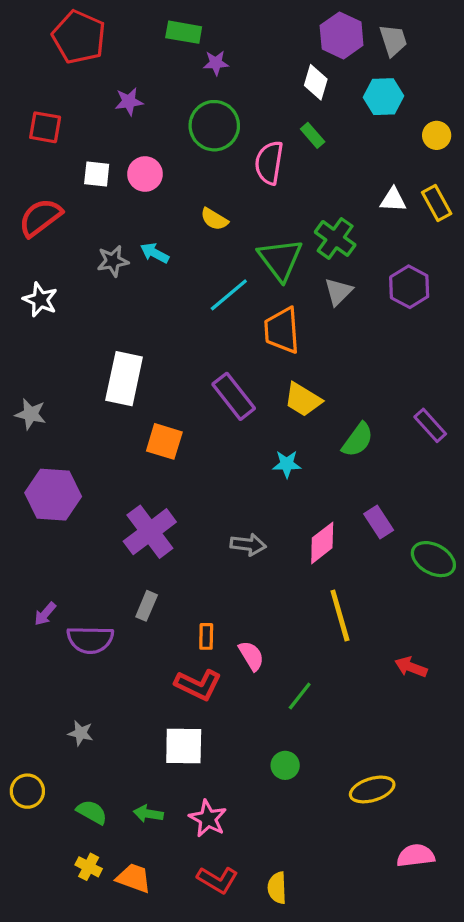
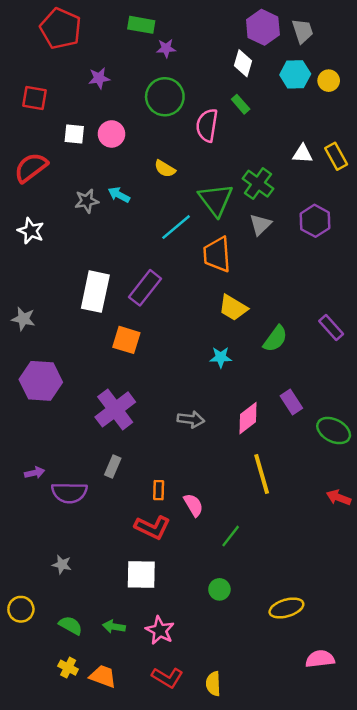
yellow circle: (437, 135) -> (329, 81), moved
purple rectangle: (234, 396) -> (145, 288), moved, turned 76
purple arrow: (45, 614) -> (35, 473), turned -144
red arrow: (411, 667) -> (339, 498), moved

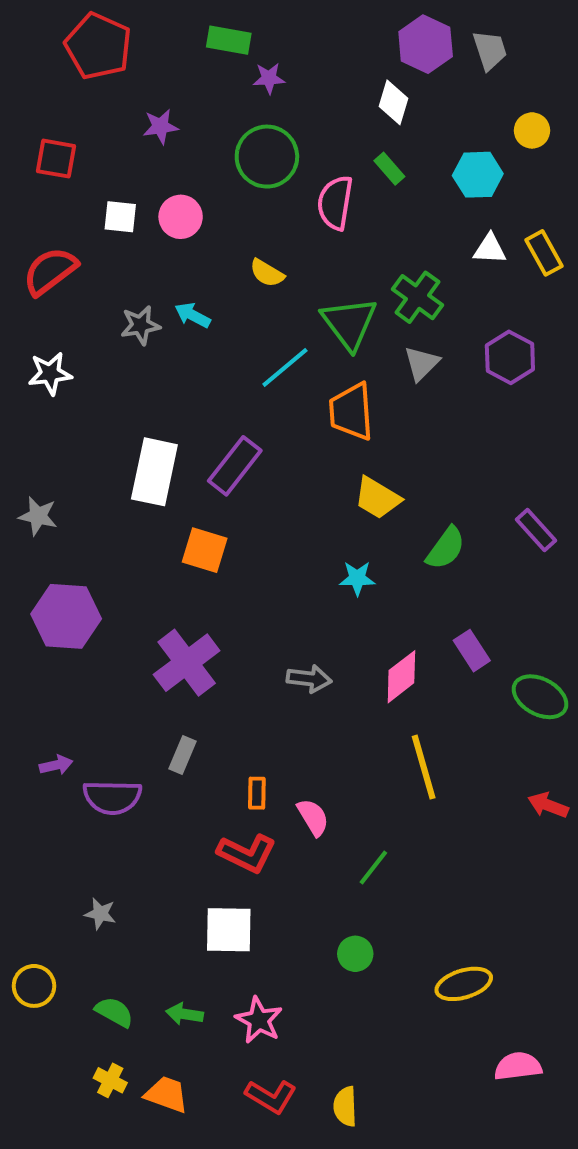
cyan hexagon: (295, 74) -> (478, 175), moved
white star: (31, 231) -> (50, 373), turned -30

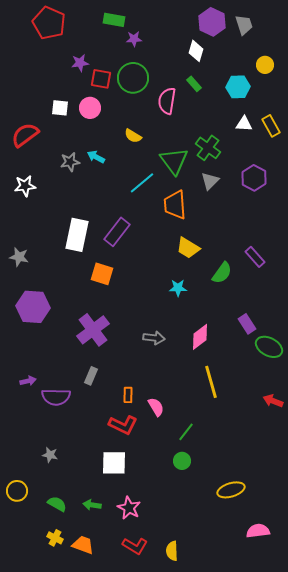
red square: (56, 159) -> (101, 79), moved
purple rectangle: (536, 530) -> (255, 257), moved
purple rectangle: (472, 651) -> (247, 324), moved
green circle: (355, 954) -> (182, 461), moved

